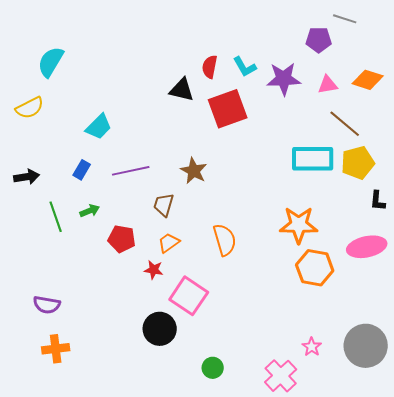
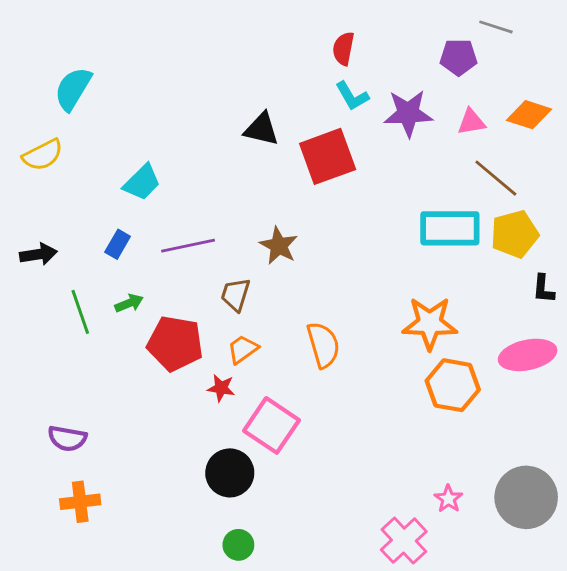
red semicircle: (210, 67) -> (343, 49), moved
red pentagon: (122, 239) -> (175, 343), size x1.4
green circle: (213, 368) -> (238, 545), moved

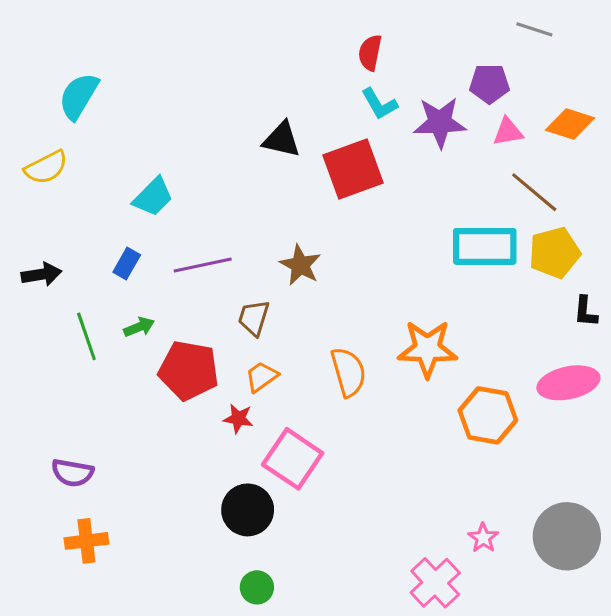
purple pentagon: (459, 57) -> (489, 84), moved
orange star: (430, 323) -> (427, 349), moved

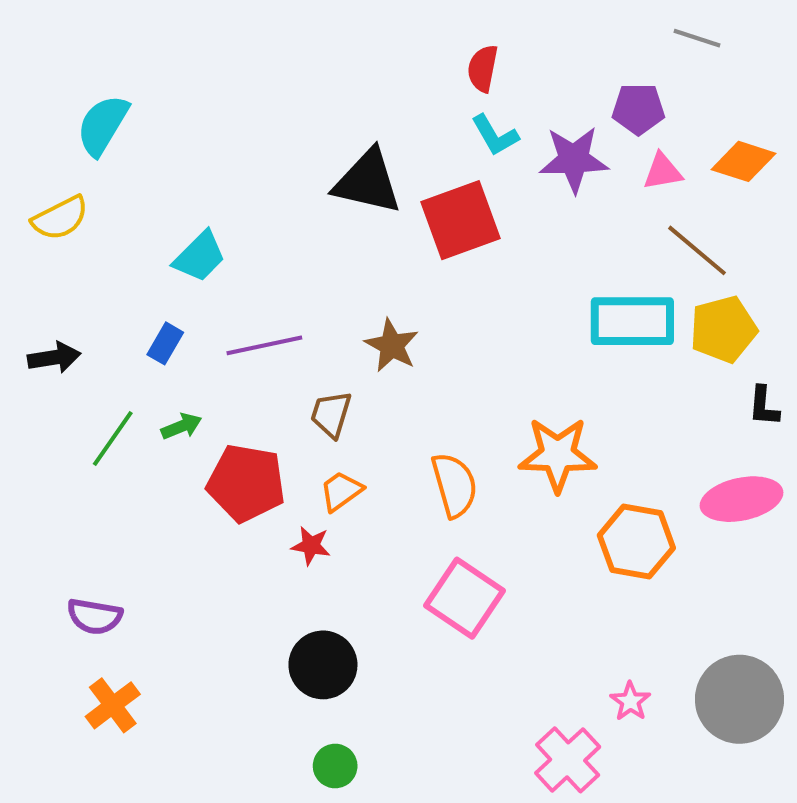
black triangle: (282, 139) -> (367, 182), size x1.4
green line: (86, 336) -> (113, 438), turned 54
pink square: (293, 459) -> (465, 598), moved
orange cross: (86, 541) -> (113, 705), turned -30

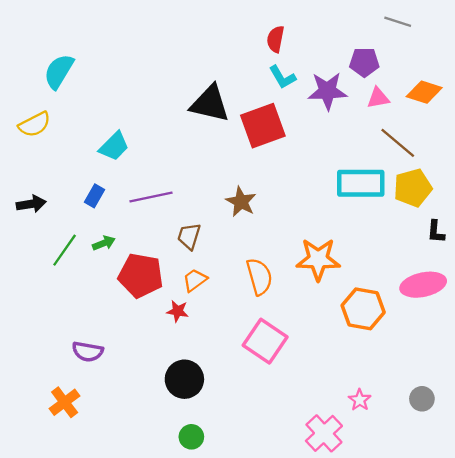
brown star: (392, 345) -> (241, 202), moved
purple semicircle: (95, 616) -> (88, 352), moved
gray circle: (739, 699) -> (422, 399), size x0.5

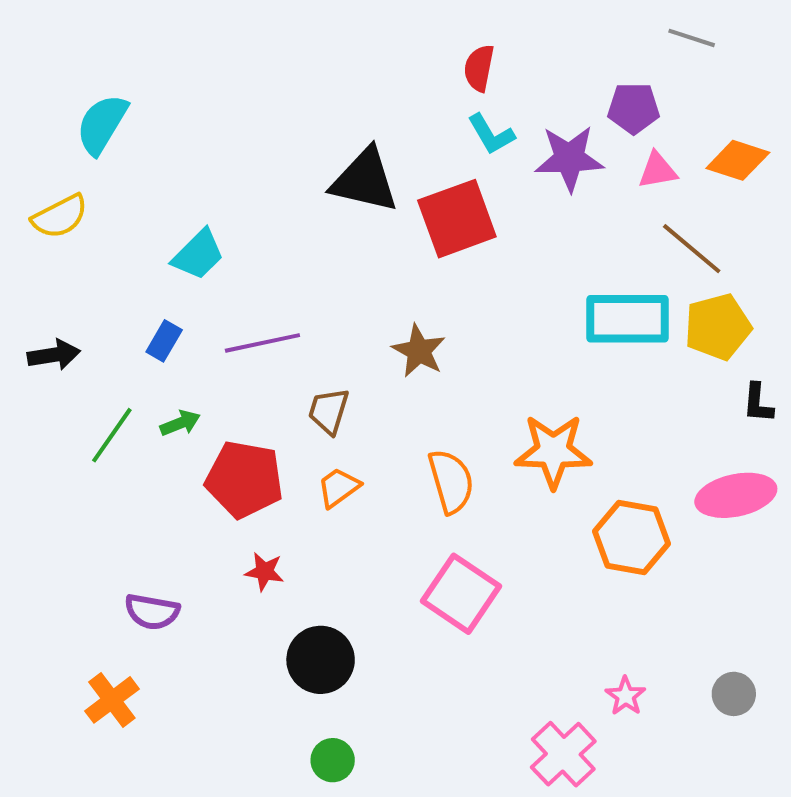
red star: (178, 311) -> (264, 572), moved

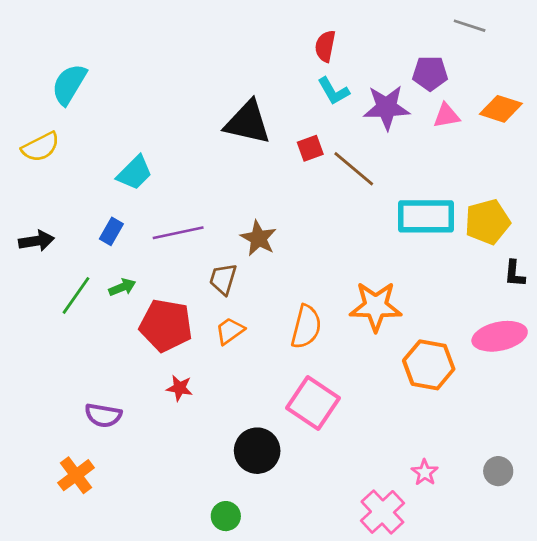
red square: (457, 219) -> (310, 148), size x0.5
brown line: (692, 249) -> (354, 169), moved
brown star: (419, 351) -> (258, 238), moved
orange semicircle: (451, 481) -> (306, 327), turned 30
black circle: (321, 660) -> (257, 451), moved

